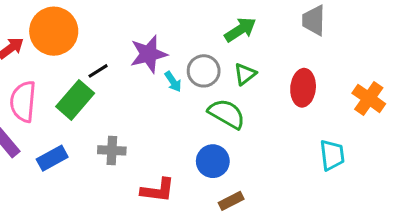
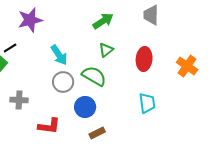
purple star: (149, 54) -> (30, 20), moved
gray circle: (204, 71) -> (63, 82), moved
cyan arrow: (173, 82) -> (59, 55), size x1.5
cyan trapezoid: (332, 155) -> (147, 103), moved

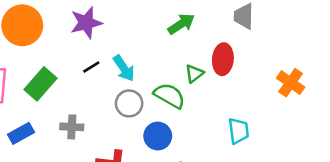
black line: (10, 48) -> (91, 67), moved
green triangle: (106, 50) -> (194, 73), moved
red ellipse: (144, 59) -> (223, 59), moved

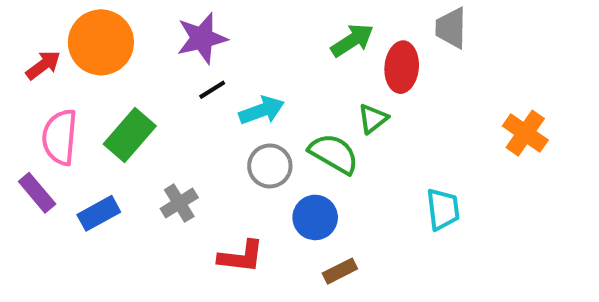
red ellipse: (223, 59) -> (402, 67), moved
black line: (91, 67) -> (212, 90), moved
cyan arrow: (124, 68) -> (262, 110), turned -76
gray cross: (72, 127) -> (179, 203), turned -35

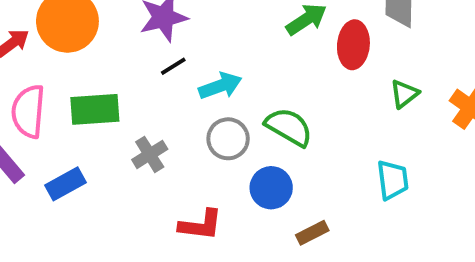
green triangle: (373, 119) -> (404, 94), moved
green rectangle: (130, 135) -> (95, 109), turned 45
gray cross: (179, 203) -> (150, 154), moved
brown rectangle: (340, 271) -> (312, 233), moved

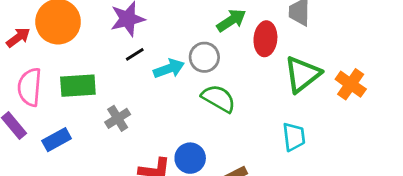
green triangle: (404, 94) -> (302, 74), size x1.8
gray circle: (228, 139) -> (204, 57), moved
blue circle: (271, 188) -> (190, 158), moved

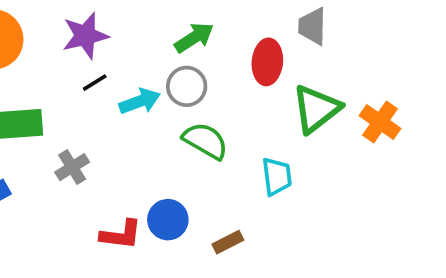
green arrow: (231, 20) -> (194, 38), moved
cyan trapezoid: (294, 137) -> (277, 176), moved

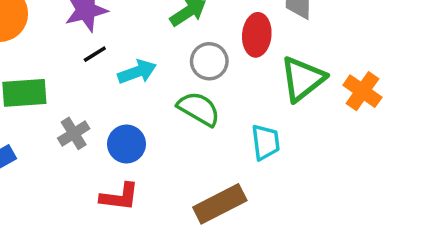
gray circle: (187, 86) -> (209, 61), moved
blue circle: (168, 220) -> (126, 144), moved
brown rectangle: (228, 242) -> (220, 204), size x1.8

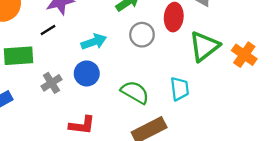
black line: (95, 54) -> (48, 30), moved
green semicircle: (199, 109) -> (135, 92), moved
blue circle: (126, 144) -> (87, 73), moved

